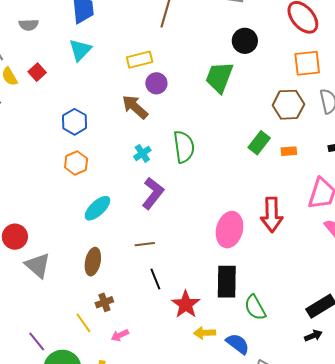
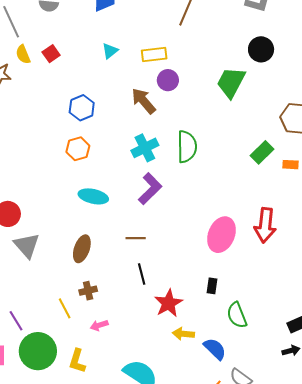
cyan triangle: (80, 50) -> (110, 51), moved, size x0.7
cyan cross: (142, 153) -> (145, 148), size x1.5
cyan ellipse: (97, 208) -> (93, 196), turned 48
black rectangle: (227, 282) -> (212, 286), size x0.5

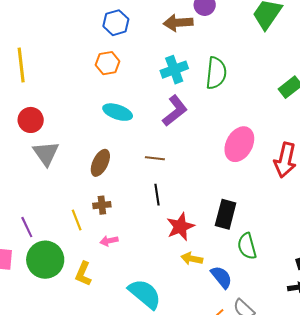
brown arrow: (143, 101) -> (178, 23), turned -60
pink ellipse: (221, 235) -> (239, 144), moved
black rectangle: (212, 286) -> (226, 214), size x1.8

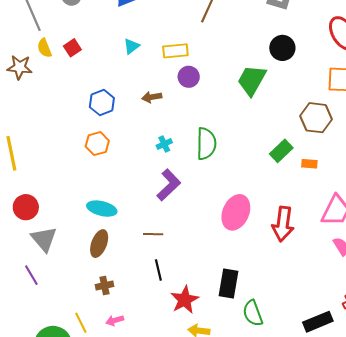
brown arrow: (178, 23) -> (152, 97), moved, size x0.7
cyan cross: (174, 70) -> (164, 144), size x0.6
cyan ellipse: (118, 112) -> (102, 209), moved
yellow line: (77, 220) -> (81, 323), moved
purple line: (27, 227) -> (31, 275), moved

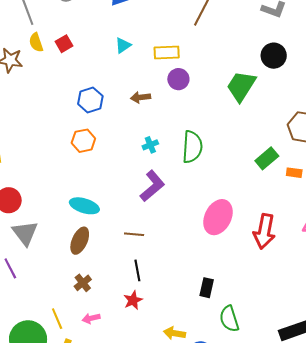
black rectangle: (228, 283) -> (207, 288), size x0.7
brown cross: (104, 286) -> (83, 283), turned -30
red star: (185, 300) -> (133, 300), moved, size x0.7

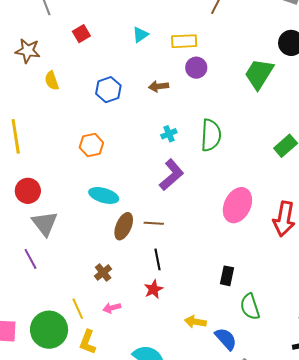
yellow semicircle: (36, 42) -> (52, 81), moved
orange hexagon: (83, 141) -> (91, 145), moved
brown ellipse: (80, 241) -> (124, 226), moved

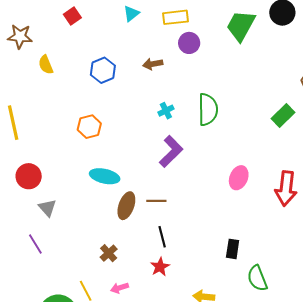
green trapezoid: (259, 74) -> (241, 26), moved
pink ellipse: (237, 205) -> (239, 178), size x0.7
gray triangle: (45, 223) -> (47, 208), size x0.7

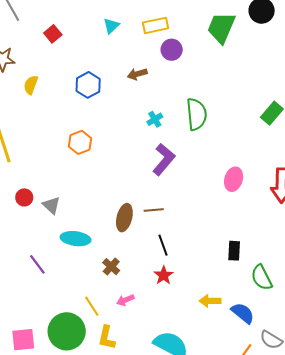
yellow semicircle: (46, 65) -> (31, 85), turned 48
red circle: (29, 176) -> (24, 197), size x0.7
cyan ellipse: (105, 176) -> (76, 239), moved
gray triangle: (47, 208) -> (51, 205), moved

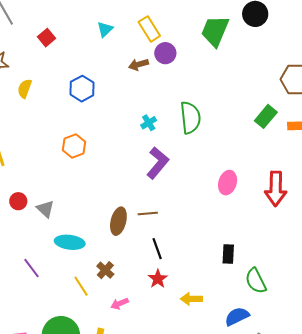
yellow rectangle: (156, 25) -> (149, 29), turned 70
brown arrow: (137, 74) -> (139, 65), moved
yellow arrow: (210, 301) -> (191, 299), moved
yellow line: (92, 306) -> (81, 286), moved
blue semicircle: (243, 313) -> (237, 316), turned -65

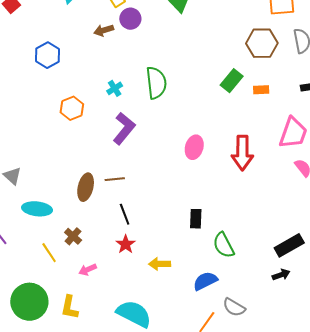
orange hexagon: (74, 146) -> (72, 108), moved

